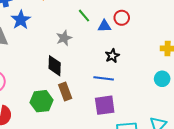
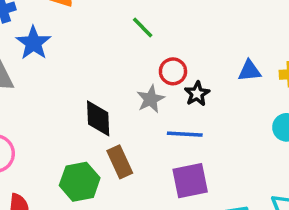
red circle: (122, 18) -> (173, 71), moved
blue triangle: (104, 26) -> (250, 71), moved
gray star: (64, 38) -> (151, 99), moved

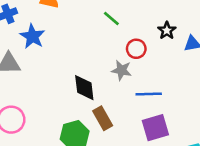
black star: (197, 94) -> (167, 30), moved
gray star: (151, 99) -> (121, 70), turned -30

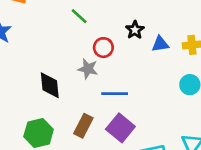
brown rectangle: (103, 118) -> (83, 126), moved, turned 55
purple square: (155, 128) -> (120, 128), turned -36

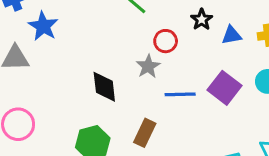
gray star: (88, 69) -> (148, 66), turned 30
purple square: (120, 128) -> (225, 88), moved

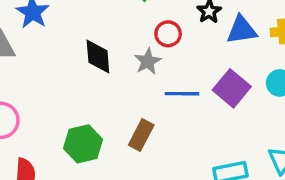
blue triangle: (232, 35) -> (242, 30), size x1.4
black diamond: (104, 87) -> (98, 56), moved

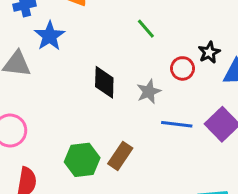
red circle: (168, 34) -> (182, 68), moved
brown rectangle: (141, 135) -> (120, 156), moved

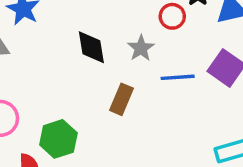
brown rectangle: (120, 156) -> (121, 99), moved
green hexagon: (82, 160) -> (58, 139), moved

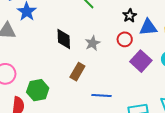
red circle: (172, 16) -> (125, 39), moved
blue line: (178, 77) -> (102, 96), moved

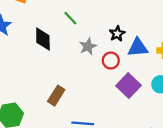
black diamond: (64, 39) -> (43, 39), moved
gray star: (93, 43) -> (88, 46), moved

